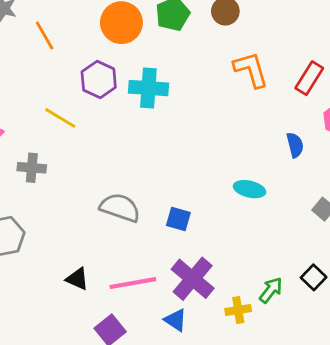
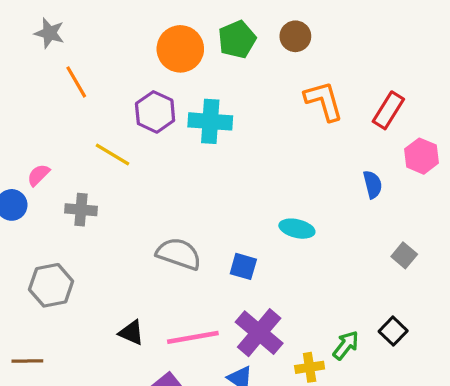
orange line: (45, 35) -> (76, 82), moved
cyan ellipse: (250, 189) -> (297, 229), moved

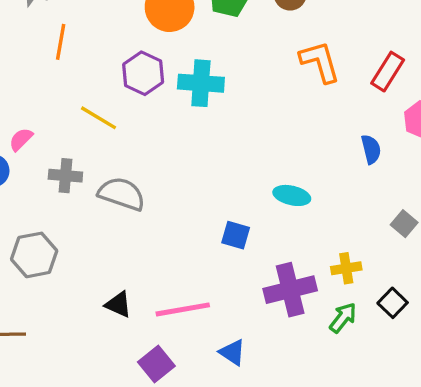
orange line: (76, 82) -> (61, 42), turned 40
gray semicircle: (179, 254) -> (122, 194), moved
purple cross: (259, 333) -> (290, 290), moved, turned 36
yellow cross: (310, 367) -> (346, 268), moved

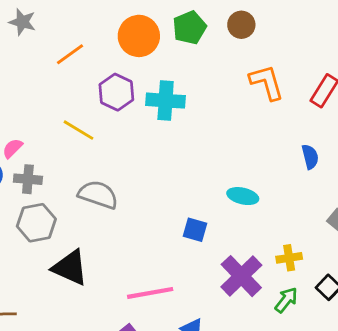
orange line: (61, 42) -> (70, 54), moved, turned 44
gray cross: (65, 176) -> (28, 179), moved
gray hexagon: (34, 255) -> (36, 223), moved
purple cross: (290, 290) -> (241, 276), turned -30
black triangle: (118, 305) -> (70, 268), moved, size x1.6

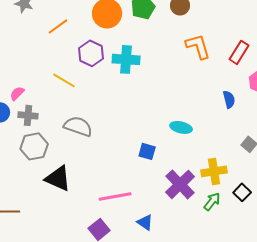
yellow cross: (289, 258) -> (214, 171), size x1.4

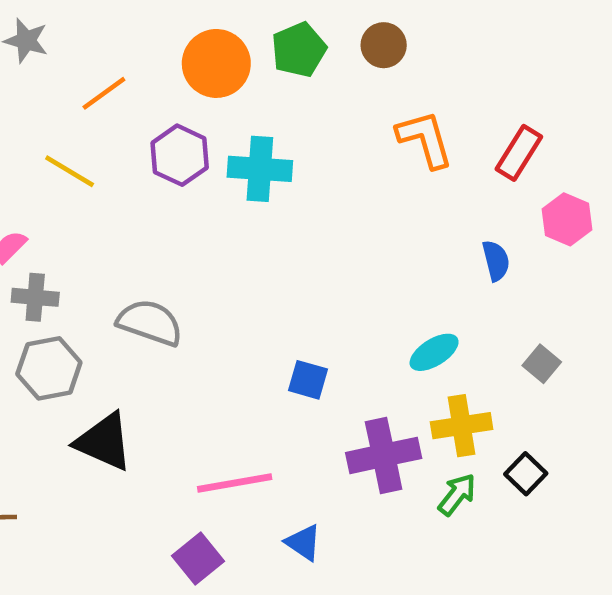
yellow line: (64, 80) -> (70, 171), moved
cyan ellipse: (181, 127) -> (434, 352), moved, turned -45
purple cross: (180, 184) -> (384, 455), turned 32

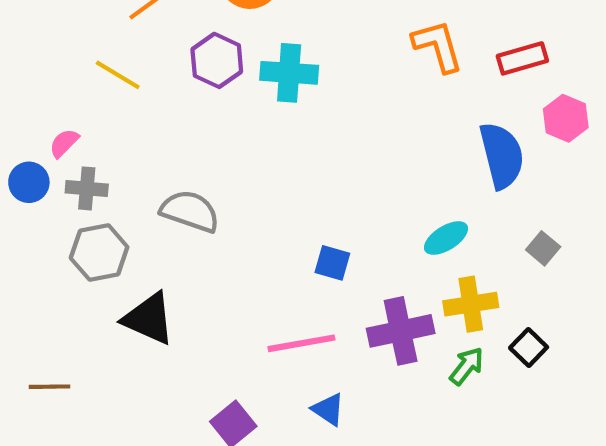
red rectangle: (519, 153) -> (522, 58), turned 42
blue semicircle: (496, 261) -> (502, 155), size x1.8
pink line: (235, 483) -> (301, 343), moved

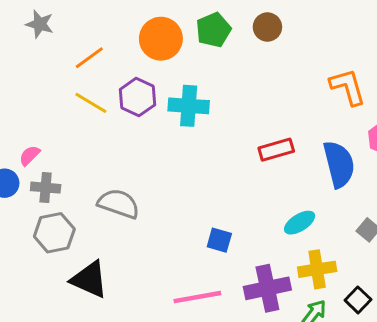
orange L-shape: (438, 46) -> (348, 87), moved
red rectangle: (522, 58) -> (276, 150), moved
yellow line: (118, 75) -> (91, 103), moved

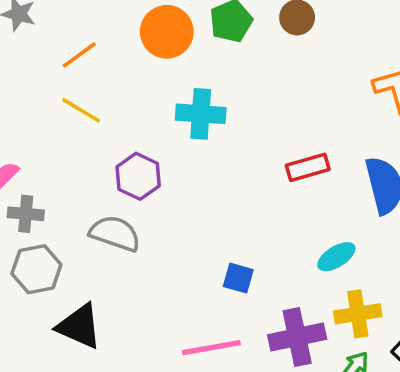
purple hexagon: (138, 97) -> (138, 176), moved

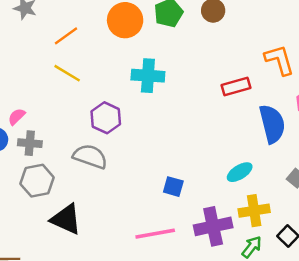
red rectangle: (308, 167) -> (236, 86), moved

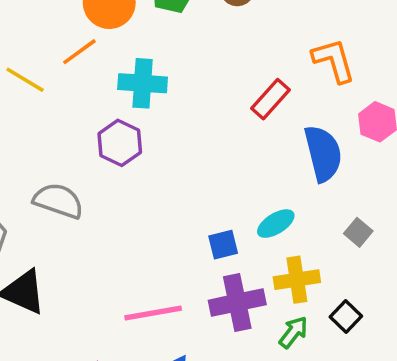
orange line: (66, 36) -> (79, 52), moved
red rectangle: (236, 86) -> (271, 99), turned -32
purple hexagon: (106, 118) -> (120, 143), moved
blue square: (173, 187) -> (223, 245), moved, turned -30

